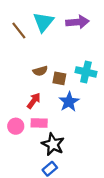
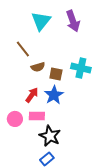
purple arrow: (77, 22) -> (73, 21), turned 75
brown line: (19, 30) -> (23, 49), moved
blue star: (69, 102) -> (54, 95), moved

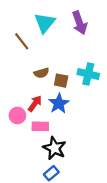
brown line: (23, 49) -> (22, 41), moved
pink circle: (15, 119) -> (17, 115), moved

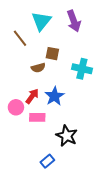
brown square: (61, 81) -> (52, 54), moved
black star: (54, 148) -> (67, 136), moved

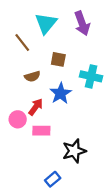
brown semicircle: (38, 68) -> (32, 76), moved
blue star: (54, 96) -> (61, 93), moved
black star: (67, 136) -> (74, 151), turned 30

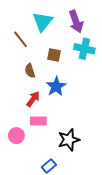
brown semicircle: (32, 76) -> (30, 71), turned 88
cyan cross: (91, 76) -> (84, 49), moved
pink circle: (18, 119) -> (16, 136), moved

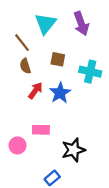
cyan cross: (84, 49) -> (90, 72), moved
brown semicircle: (30, 71) -> (25, 66), moved
red arrow: (33, 99) -> (35, 91), moved

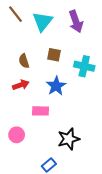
brown line: (22, 43) -> (16, 14), moved
red arrow: (35, 91) -> (21, 85), moved, turned 35
pink rectangle: (41, 130) -> (41, 111), moved

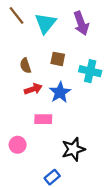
red arrow: (21, 85) -> (33, 89), moved

